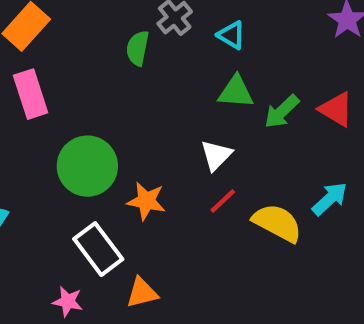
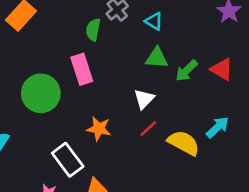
pink rectangle: (31, 94) -> (82, 69), moved
green circle: (87, 166) -> (41, 93), moved

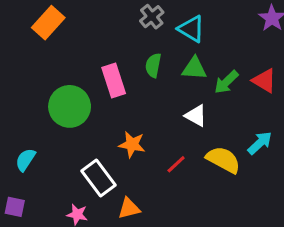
cyan triangle: (154, 21) -> (191, 29), size x1.4
green semicircle: (93, 30) -> (153, 65), moved
white triangle: (144, 99) -> (196, 116), moved, turned -45
red line: (148, 129) -> (176, 164), moved

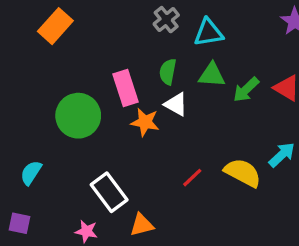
cyan triangle: (191, 29) -> (209, 33), turned -40
white triangle: (196, 116) -> (176, 104), moved
orange star: (132, 144) -> (145, 122), moved

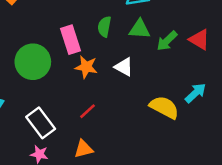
white triangle: (176, 104) -> (124, 67), moved
red line: (192, 178) -> (87, 111), moved
white rectangle: (109, 192) -> (41, 123), moved

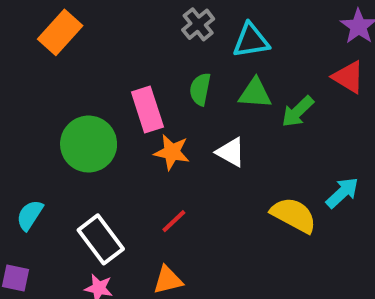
red triangle: (199, 40) -> (348, 77), moved

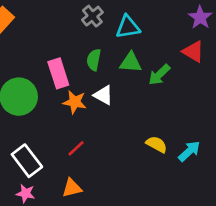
white triangle: (231, 152) -> (103, 95), moved
cyan arrow: (342, 193) -> (189, 151), moved
yellow semicircle: (294, 215) -> (157, 144), size x0.7

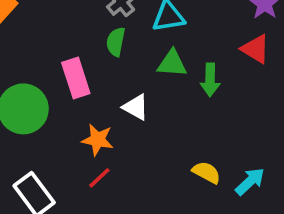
green semicircle: (94, 60) -> (116, 42), moved
green arrow: (159, 75) -> (210, 80), turned -45
orange star: (75, 102) -> (98, 140), moved

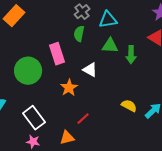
orange star: (98, 140) -> (69, 88), turned 30
red line: (99, 178) -> (83, 119), moved

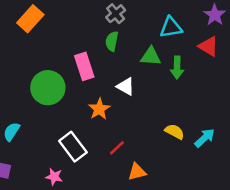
cyan triangle: (108, 20) -> (171, 27), moved
white rectangle: (34, 118) -> (73, 147), moved
orange triangle: (67, 138) -> (137, 172), moved

